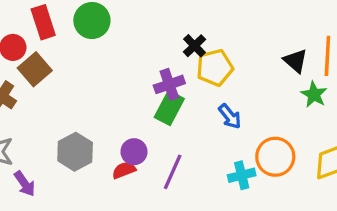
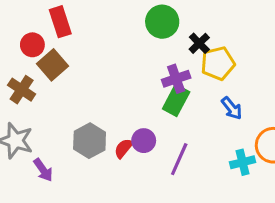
green circle: (92, 21) -> (162, 22), moved
red semicircle: (124, 170) -> (124, 148), moved, turned -30

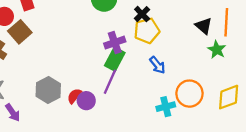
black cross: (199, 43) -> (142, 14), moved
purple circle: (144, 141) -> (86, 101), moved
purple line: (179, 159) -> (110, 82), moved

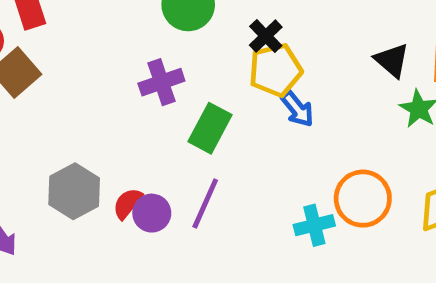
purple cross: (115, 43) -> (161, 82), moved
blue arrow: (157, 65) -> (297, 109), moved
purple line: (110, 82) -> (205, 203), moved

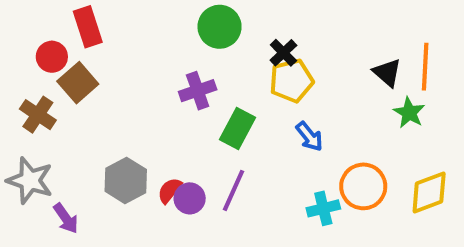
blue arrow: (297, 109) -> (309, 137), moved

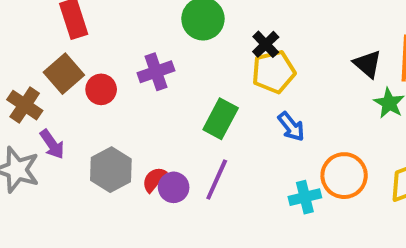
red circle: (52, 57) -> (101, 89), moved
purple cross: (198, 91) -> (156, 72), moved
purple arrow: (66, 218) -> (52, 144), moved

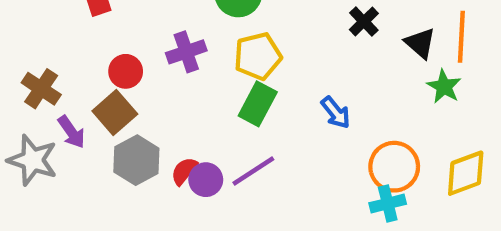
black cross: (266, 44) -> (364, 22), moved
yellow pentagon: (274, 72) -> (258, 56), moved
brown square: (64, 74) -> (115, 113), moved
purple line: (217, 180) -> (253, 171), turned 33
cyan cross: (305, 197) -> (388, 203), moved

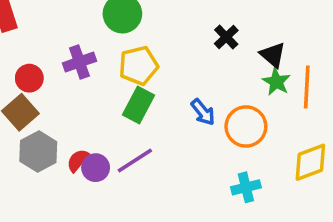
orange line: (461, 37) -> (307, 87), moved
green star: (444, 87) -> (276, 82), moved
orange circle: (394, 167) -> (246, 126), moved

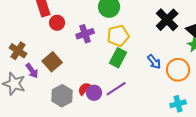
black cross: (226, 37) -> (167, 20), size x1.6
red circle: (29, 78) -> (57, 23), moved
gray hexagon: (38, 152) -> (62, 96), moved

